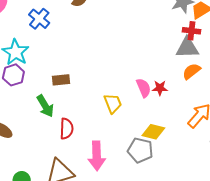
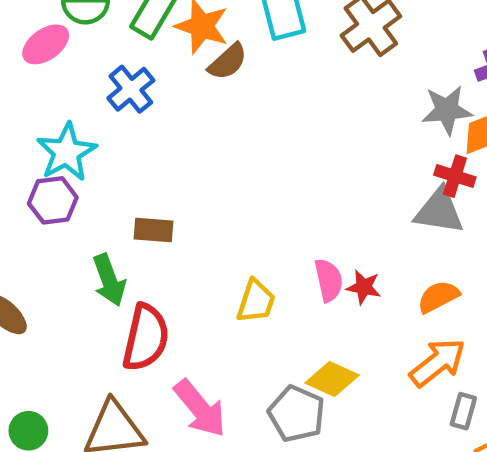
orange semicircle: (191, 71) -> (438, 297), moved
yellow trapezoid: (113, 103) -> (256, 301), turned 30
red semicircle: (66, 129) -> (146, 338), size x1.4
pink arrow: (97, 156) -> (200, 408), turned -48

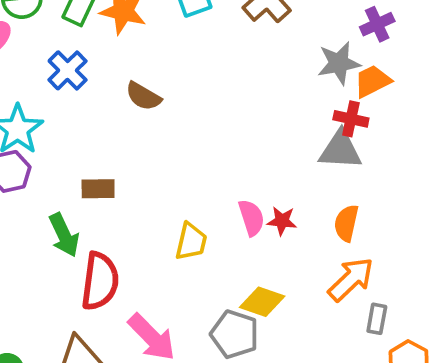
brown semicircle: (228, 62) -> (143, 96), moved, turned 78
orange semicircle: (438, 297) -> (346, 223), turned -45

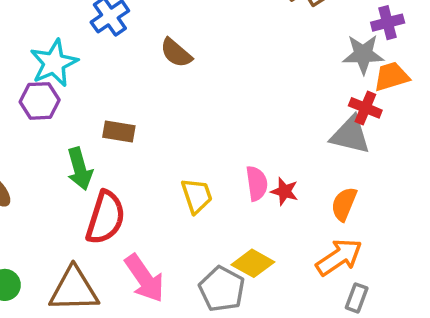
purple cross: (377, 24) -> (388, 23), moved
yellow trapezoid: (191, 242) -> (197, 196), turned -42

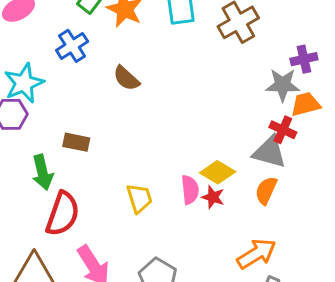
orange semicircle: (344, 204) -> (266, 190), moved
yellow diamond: (253, 263) -> (218, 172), moved

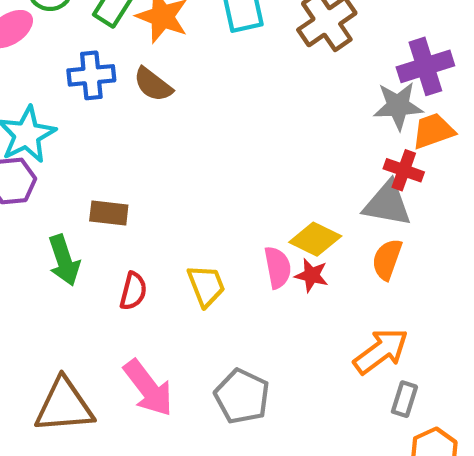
blue cross: (72, 46) -> (91, 75), turned 32
purple cross: (304, 59) -> (425, 66), size x1.4
brown semicircle: (126, 78) -> (153, 84), moved
red semicircle: (63, 214) -> (133, 291), moved, size x0.6

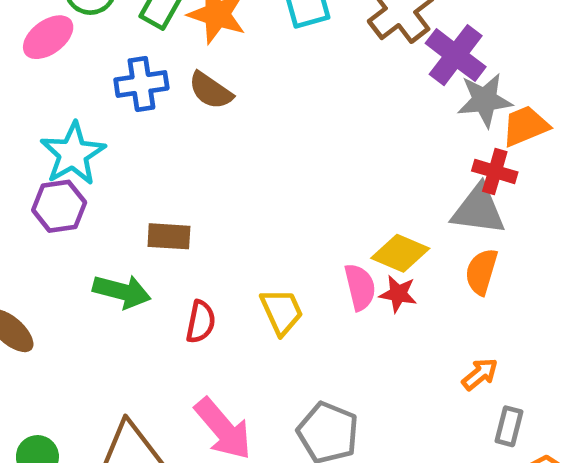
purple cross: (425, 66) -> (456, 55), moved, turned -32
green arrow: (64, 260) -> (122, 291), turned -54
orange arrow: (381, 351) -> (480, 374), size x0.6

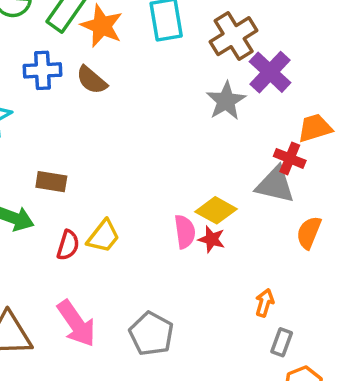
gray star: (485, 100) -> (226, 101), moved, turned -30
orange semicircle: (481, 272) -> (309, 233), moved
yellow trapezoid: (282, 312) -> (103, 236), moved, turned 57
orange arrow: (480, 374) -> (265, 303), turned -40

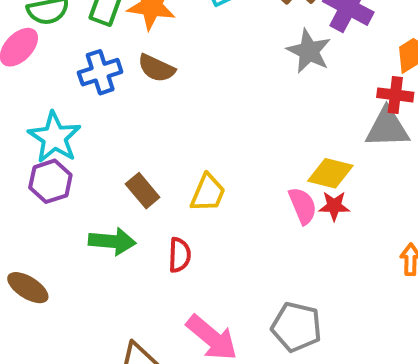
brown rectangle: (51, 182) -> (143, 191), turned 56
yellow trapezoid: (103, 236) -> (208, 193), moved

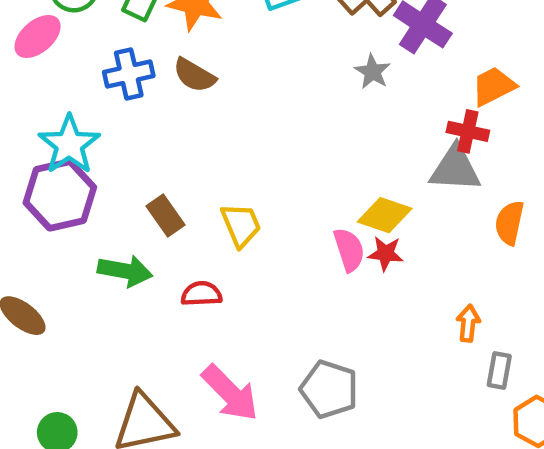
gray star: (309, 51) -> (373, 72), size x0.7
purple hexagon: (50, 181) -> (60, 195), size x1.4
yellow trapezoid: (208, 193) -> (241, 225), turned -51
red semicircle: (180, 255) -> (201, 294), turned -100

